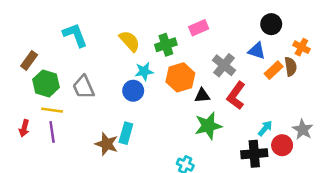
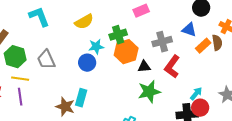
yellow semicircle: (130, 41) -> (84, 22), turned 102
green cross: (166, 45) -> (118, 35), moved
gray cross: (224, 65) -> (162, 42), turned 36
red circle: (282, 145) -> (200, 108), moved

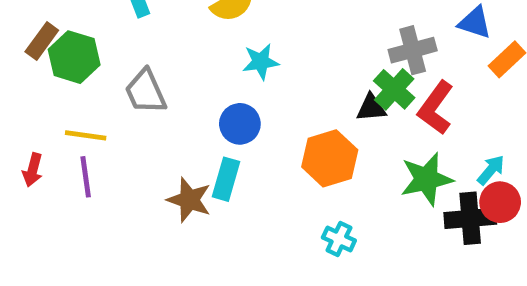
green cross: (118, 35) -> (394, 89), moved, turned -30
orange hexagon: (126, 52) -> (330, 158), moved
green hexagon: (15, 57) -> (74, 57), moved
blue circle: (87, 63) -> (240, 124), moved
green star: (149, 92) -> (426, 179), moved

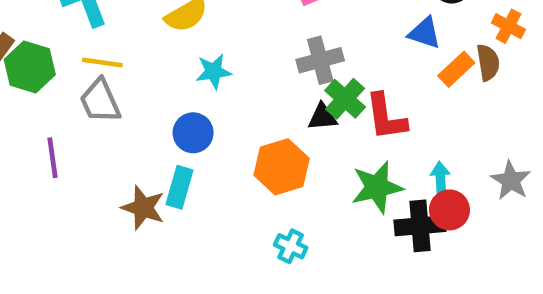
gray cross: (413, 50) -> (320, 60), moved
red L-shape: (436, 108) -> (386, 117), turned -44
yellow line: (86, 135) -> (102, 62), moved
cyan arrow: (491, 170) -> (440, 178), turned -44
purple line: (86, 177) -> (52, 158), moved

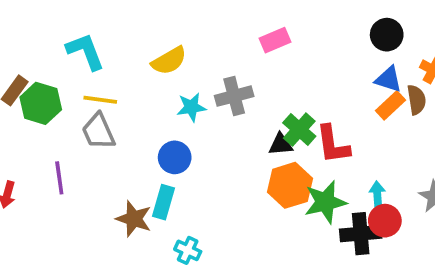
blue triangle: (425, 33) -> (389, 79), moved
gray cross: (320, 60) -> (234, 96), moved
orange hexagon: (282, 167) -> (290, 185), moved
cyan cross: (291, 246) -> (188, 250), moved

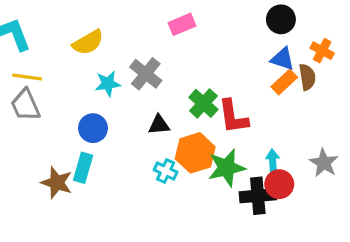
gray cross: (234, 96) -> (146, 74), turned -36
black triangle: (281, 144) -> (159, 125), moved
cyan cross: (188, 250) -> (166, 171), moved

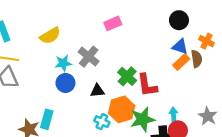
blue circle: (93, 128) -> (65, 83), moved

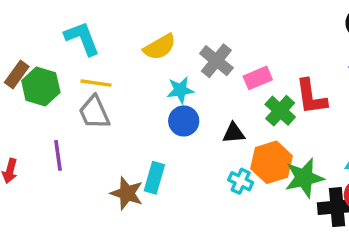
pink rectangle: (113, 23) -> (258, 78), moved
gray cross: (89, 57) -> (216, 61), moved
red L-shape: (147, 85) -> (311, 97), moved

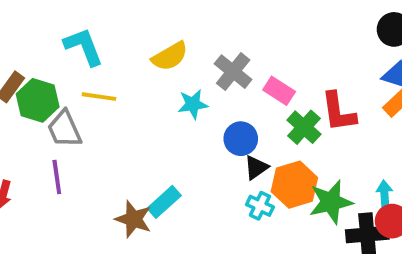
pink rectangle: (258, 78) -> (279, 91), turned 56
gray trapezoid: (94, 112) -> (64, 129), moved
blue circle: (184, 121) -> (241, 139), moved
black triangle: (234, 133) -> (256, 167), moved, turned -30
cyan rectangle: (154, 178) -> (164, 202), turned 32

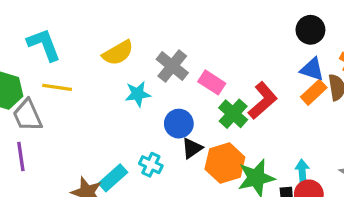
red L-shape: (338, 112) -> (263, 101), turned -123
cyan cross: (260, 206) -> (151, 165), moved

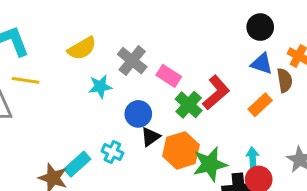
orange rectangle: (314, 92) -> (260, 105), moved

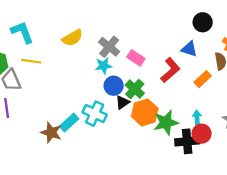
blue triangle: (262, 64) -> (189, 49), moved
cyan star: (100, 86) -> (104, 66), moved
green cross: (189, 105) -> (135, 89), moved
cyan cross: (112, 152) -> (95, 114), size x1.5

